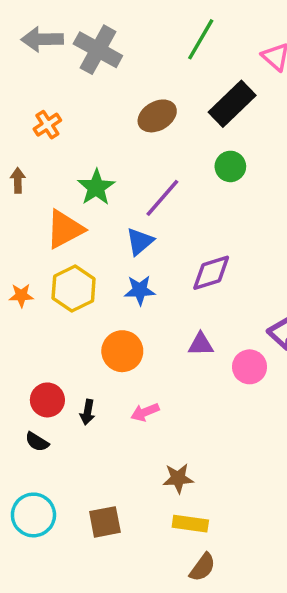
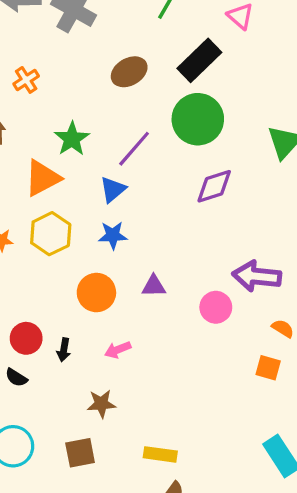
green circle: (230, 166) -> (198, 119), size x1.8
purple diamond: (211, 273) -> (214, 186), moved
purple triangle: (201, 344) -> (154, 286), moved
brown star: (178, 478) -> (101, 404), moved

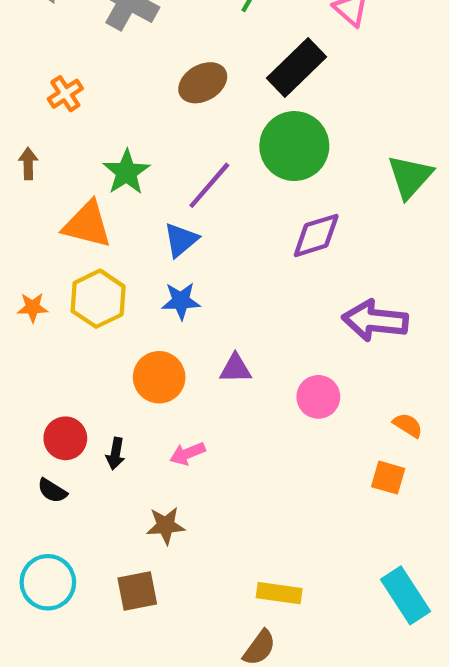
orange triangle: (42, 178) -> (87, 225), turned 42
purple arrow: (257, 276) -> (375, 321), moved
yellow rectangle: (160, 454) -> (279, 593), moved

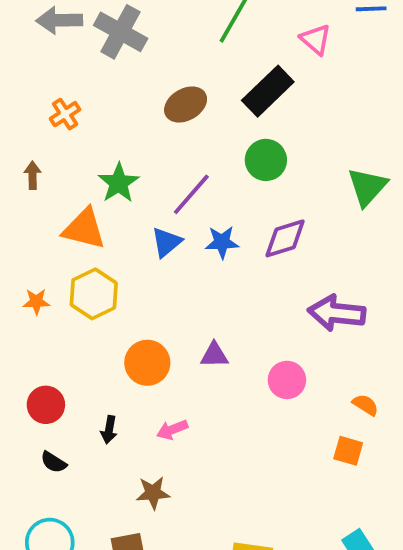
green circle: (294, 146) -> (266, 160), size x0.7
blue star: (181, 301) -> (222, 242), moved
red circle: (65, 438) -> (46, 405), moved

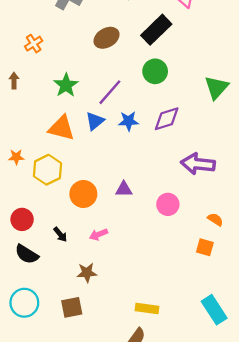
orange triangle: (84, 229) -> (61, 128), moved
yellow hexagon: (94, 294) -> (47, 170), moved
black arrow: (109, 430) -> (60, 234), turned -49
black semicircle: (54, 462) -> (27, 254), size x1.5

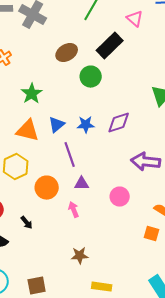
green circle: (155, 71) -> (91, 77), moved
purple line: (110, 92) -> (70, 155), moved, turned -60
pink arrow: (98, 234) -> (74, 210), moved, turned 91
brown star: (87, 273) -> (80, 256), moved

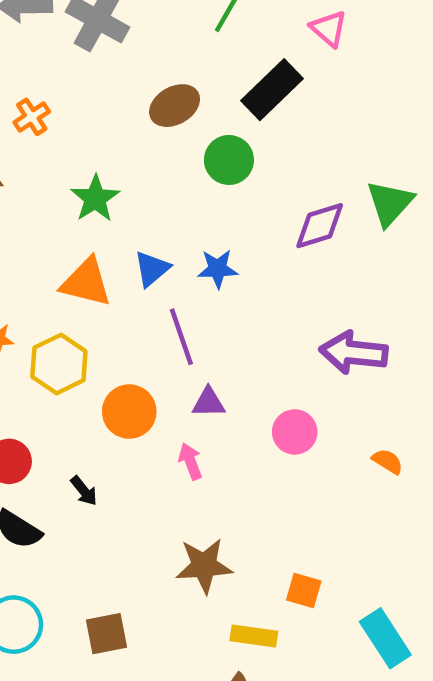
purple diamond: (119, 123) -> (320, 226), moved
orange square: (152, 234) -> (304, 591), moved
brown star: (80, 256) -> (204, 566), size x1.4

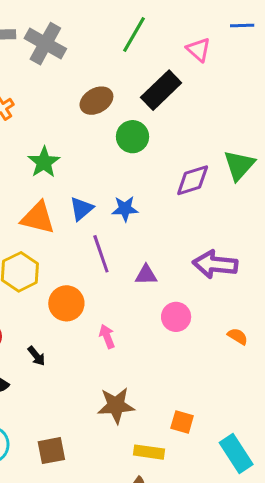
purple triangle: (209, 402) -> (146, 275), moved

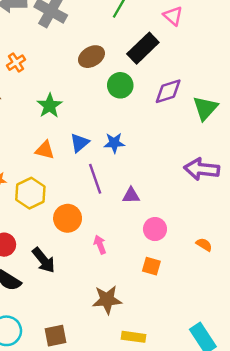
purple diamond: (193, 180) -> (168, 91), moved
orange triangle: (38, 218) -> (45, 150), size x0.7
purple arrow: (215, 264) -> (202, 169), moved
black arrow: (36, 356) -> (44, 260), size x1.6
orange square: (182, 422) -> (151, 266), moved

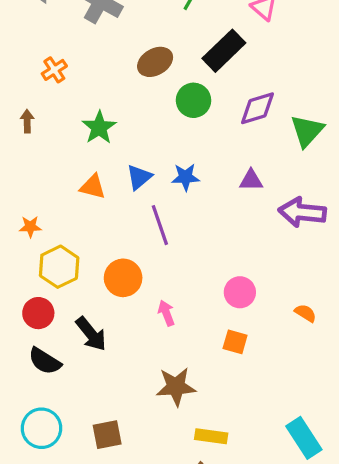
yellow hexagon: (30, 193) -> (59, 267), moved
purple triangle: (131, 196) -> (251, 180), moved

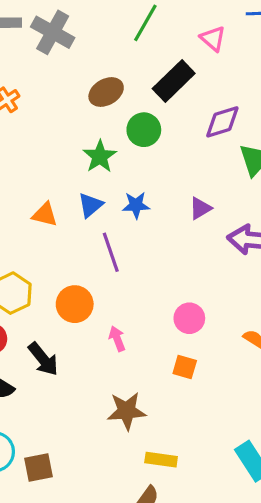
purple diamond: (257, 108) -> (222, 122), moved
green star: (99, 127) -> (100, 156), moved
purple triangle: (251, 180) -> (200, 208), turned -30
brown square: (107, 435) -> (39, 467), moved

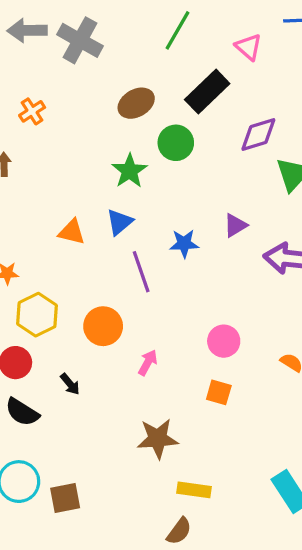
blue star: (136, 205) -> (184, 244), moved
pink arrow: (117, 339) -> (148, 363), turned 50
black arrow: (43, 359) -> (70, 384), size x0.6

